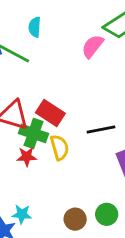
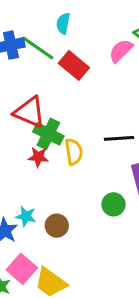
red rectangle: (50, 113) -> (74, 65), moved
green circle: (107, 214) -> (114, 204), moved
brown circle: (75, 219) -> (57, 226), moved

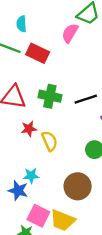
green cross: (48, 134) -> (50, 96), moved
yellow semicircle: (74, 152) -> (50, 141), moved
brown circle: (57, 226) -> (78, 186), moved, size x1.5

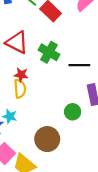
yellow semicircle: (50, 141) -> (20, 89), moved

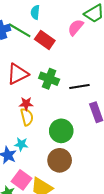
red triangle: (17, 42) -> (18, 74), turned -45
green circle: (73, 112) -> (61, 131), moved, size x1.5

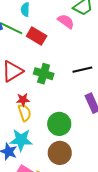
pink semicircle: (76, 27) -> (66, 21), turned 90
black line: (79, 86) -> (82, 70), moved
cyan star: (21, 144) -> (21, 140), size x1.6

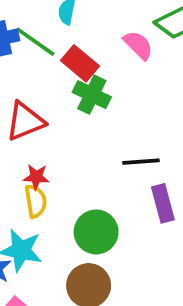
black line: (82, 70) -> (141, 162), moved
green cross: (44, 74) -> (92, 95), moved

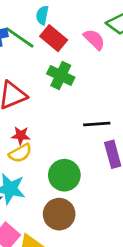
red rectangle: (80, 63) -> (54, 38), moved
yellow semicircle: (36, 201) -> (20, 153), turned 70

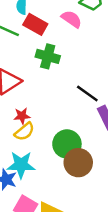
black line: (97, 124) -> (87, 93), turned 50
brown circle: (59, 214) -> (78, 163), moved

